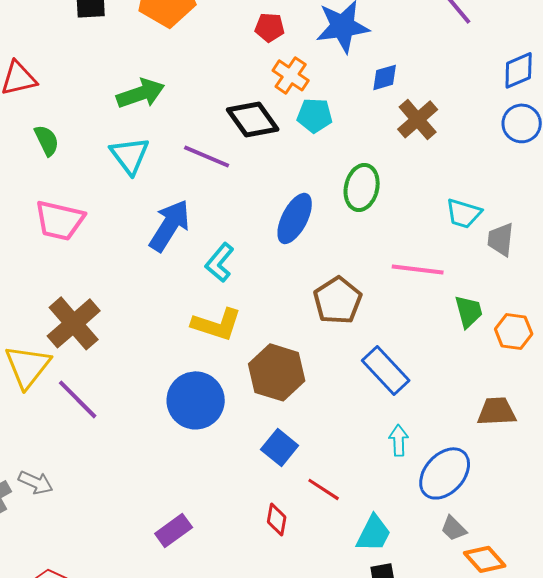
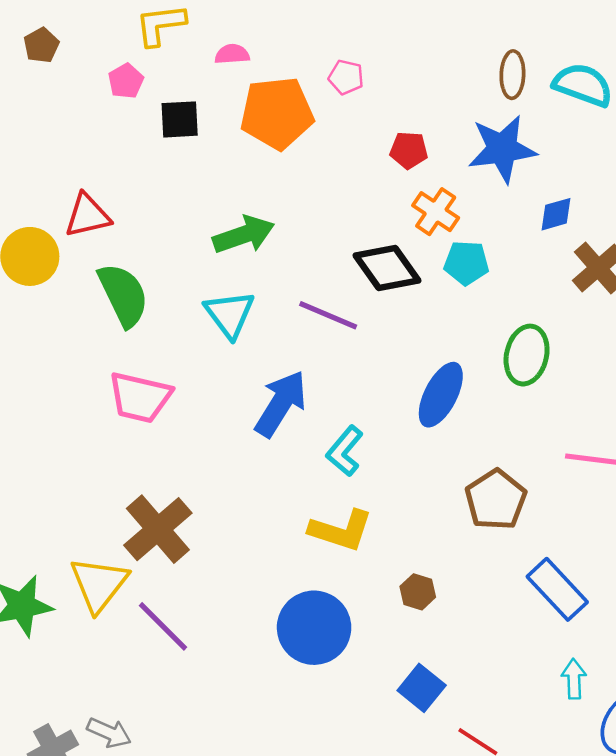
green semicircle: (47, 140) -> (123, 295), size x1.6
brown hexagon: (277, 372) -> (418, 592), size x0.5

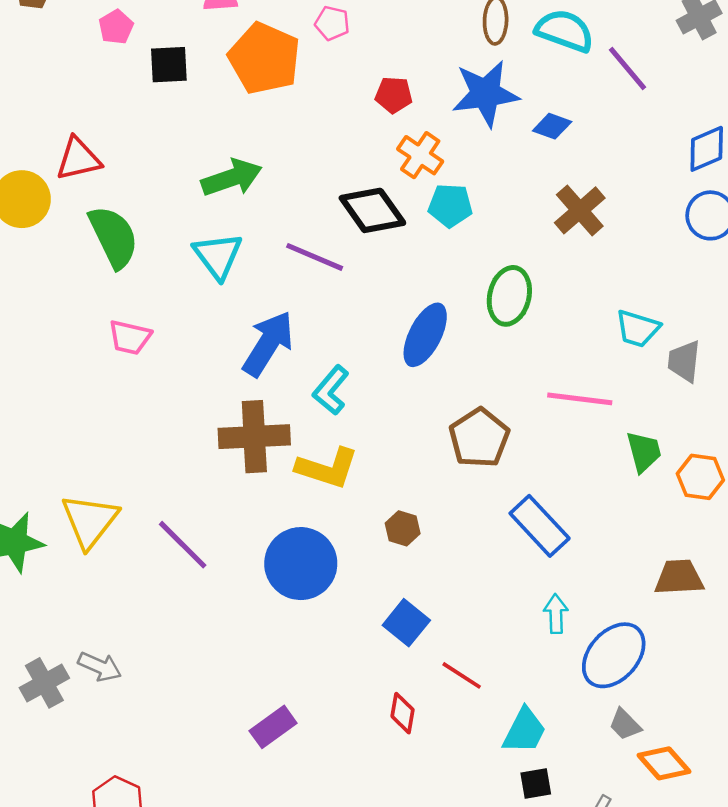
orange pentagon: (277, 113) -> (264, 58), turned 30
blue diamond: (556, 214) -> (552, 126), moved, turned 36
pink trapezoid: (140, 397) -> (130, 337), size x0.7
brown cross: (158, 529) -> (254, 437), moved, turned 38
purple line: (163, 626) -> (183, 545), moved

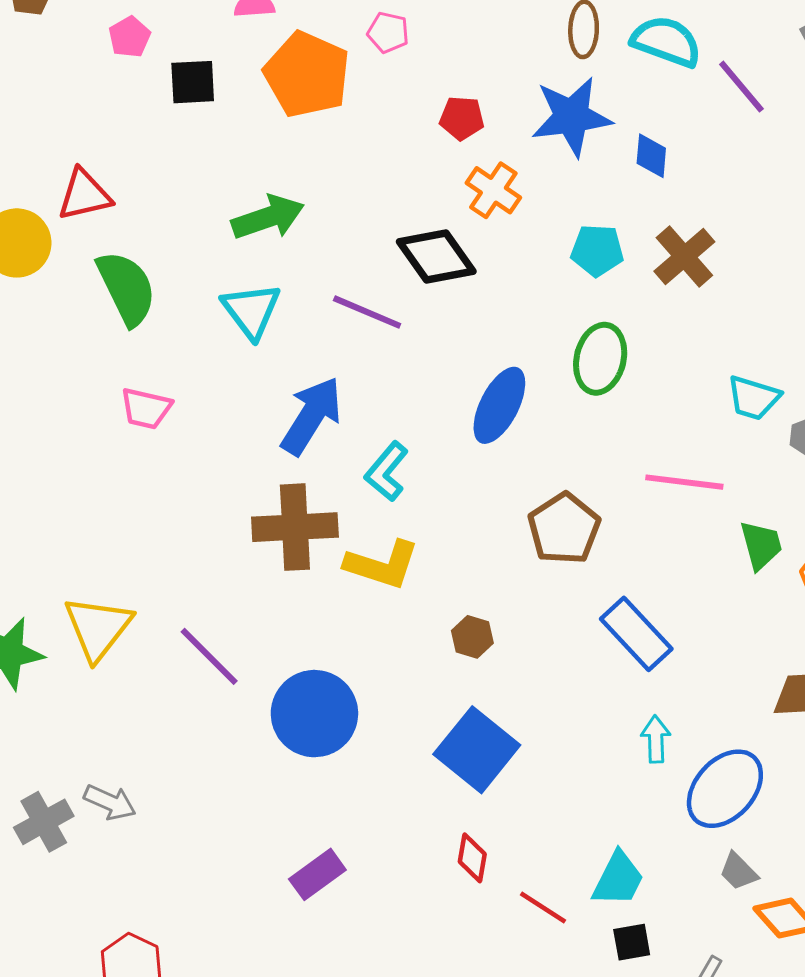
blue diamond: (552, 126) -> (651, 156), turned 75
cyan pentagon: (450, 205) -> (597, 250), moved
blue circle: (301, 564) -> (314, 714), moved
blue square: (406, 623) -> (477, 750), size x1.5
red line: (462, 675) -> (543, 908), moved

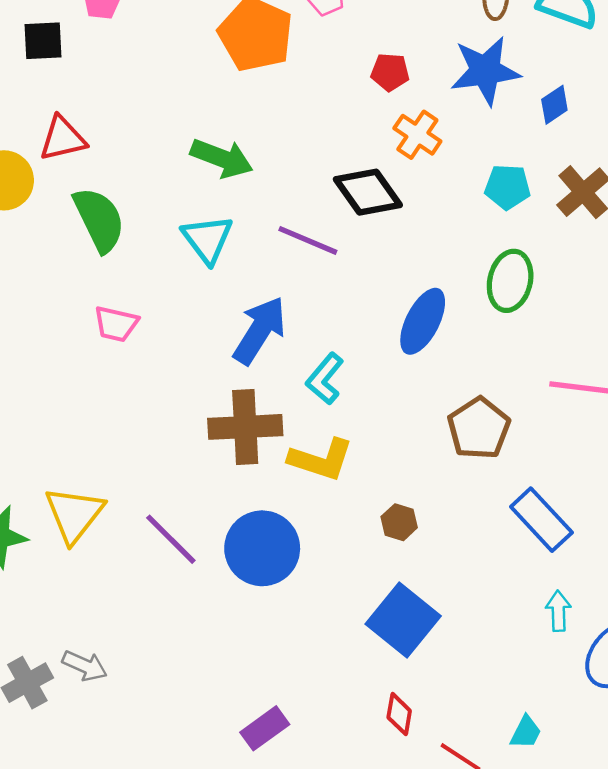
black square: (193, 82) -> (43, 41), moved
blue diamond: (651, 156) -> (554, 105), turned 51
green arrow: (268, 217) -> (222, 158), turned 40
blue circle: (314, 714) -> (262, 548), moved
cyan trapezoid: (618, 879) -> (526, 732), size x0.7

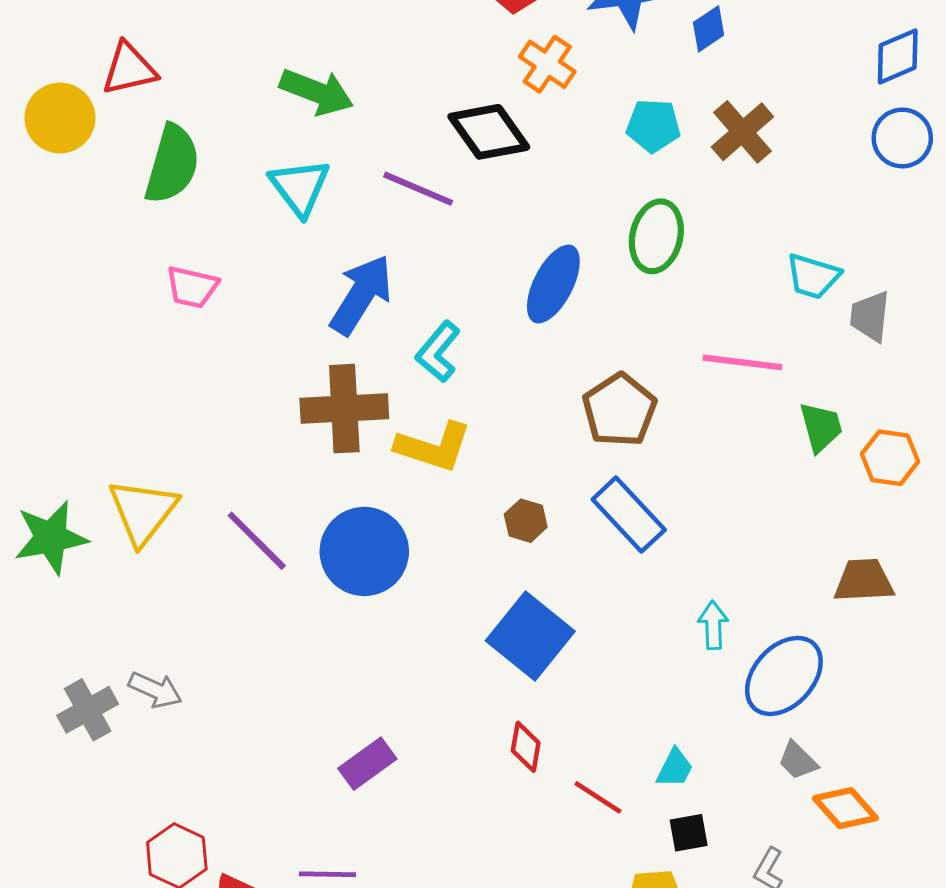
green semicircle: (99, 220) -> (172, 164), turned 42
blue rectangle: (541, 520) -> (629, 515), moved

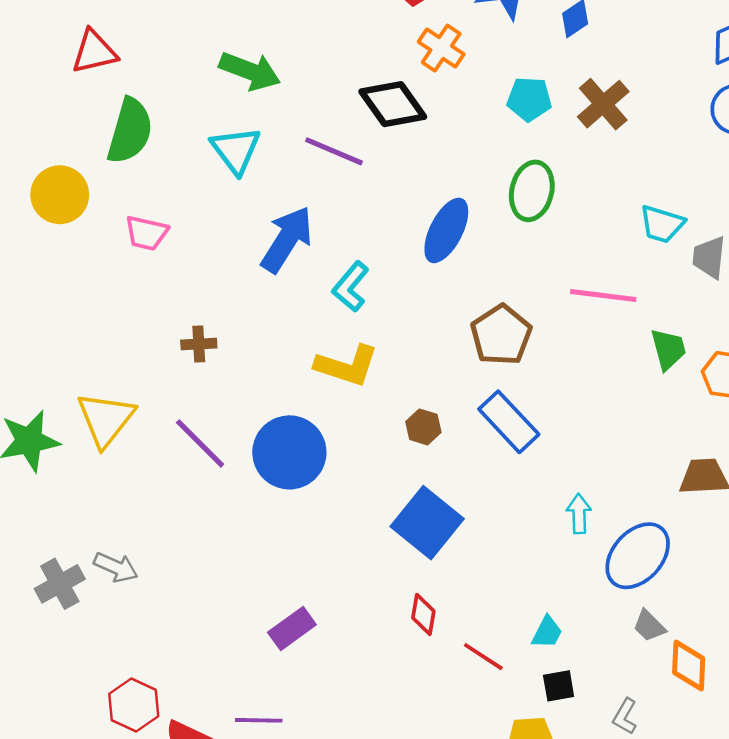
yellow circle: (60, 118) -> (60, 195), moved
brown cross: (344, 409) -> (199, 344), moved, size x0.5
orange diamond: (845, 808) -> (689, 665), turned 44

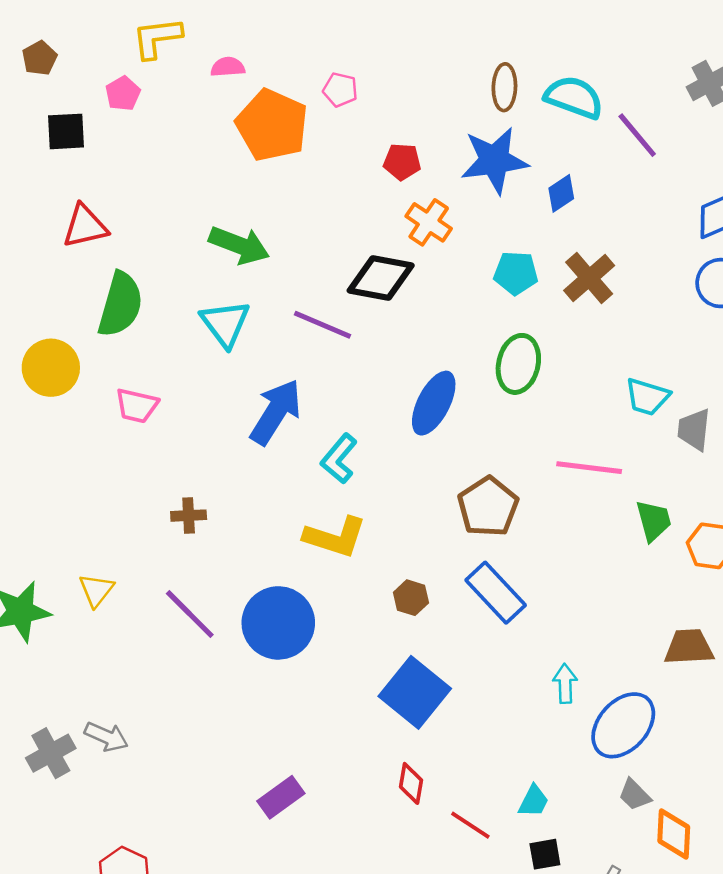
black diamond: (393, 104) -> (381, 278), turned -44
yellow triangle: (106, 419) -> (96, 590), size x0.6

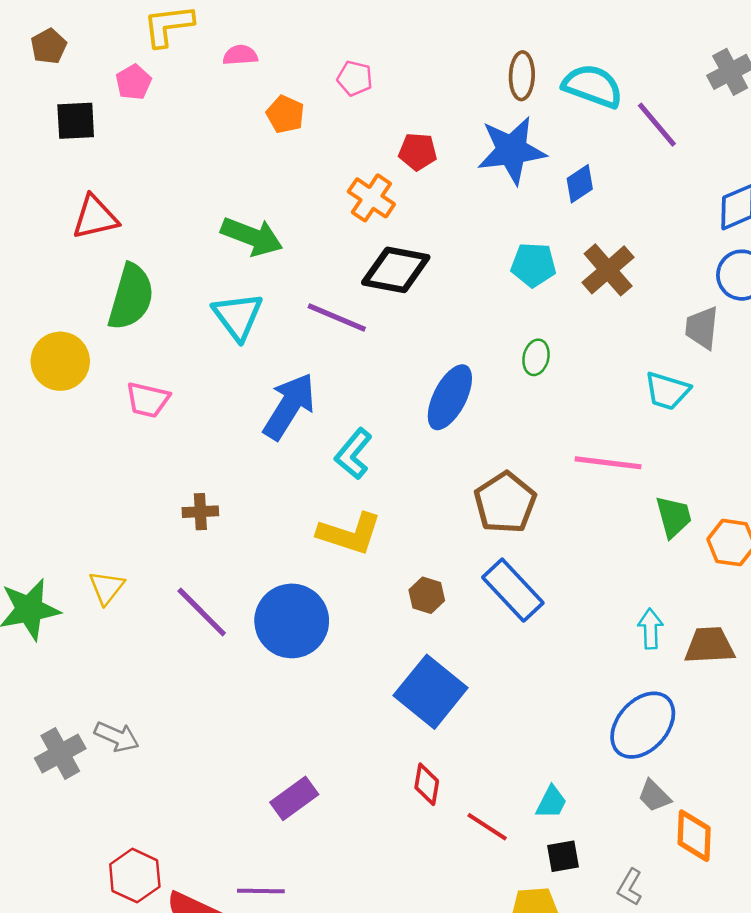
orange pentagon: (272, 125) -> (285, 114), size x0.5
orange cross: (429, 222) -> (371, 198), moved
green ellipse: (518, 364) -> (536, 357), size x0.6
gray trapezoid: (694, 430) -> (702, 328), moved
cyan arrow: (565, 684) -> (650, 629), moved

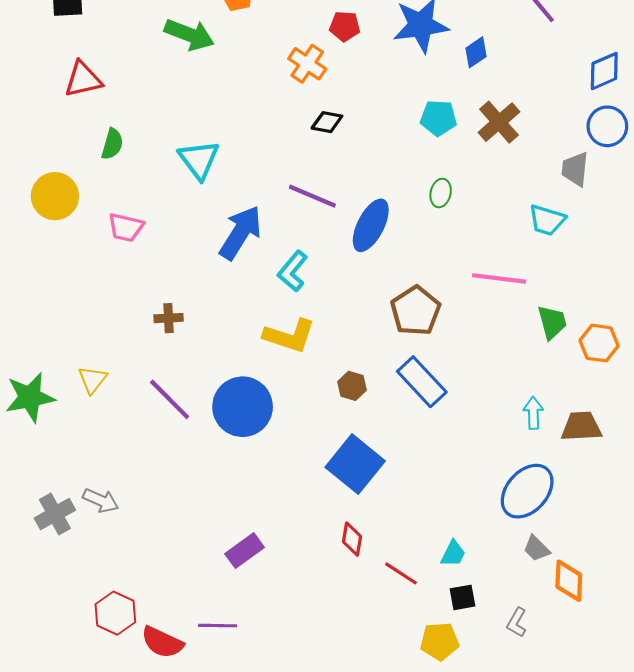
green arrow: (252, 236) -> (189, 35), moved
black diamond: (396, 270) -> (327, 122), size x0.6
green semicircle: (131, 297) -> (112, 144), size x0.6
purple line: (337, 317) -> (312, 196), moved

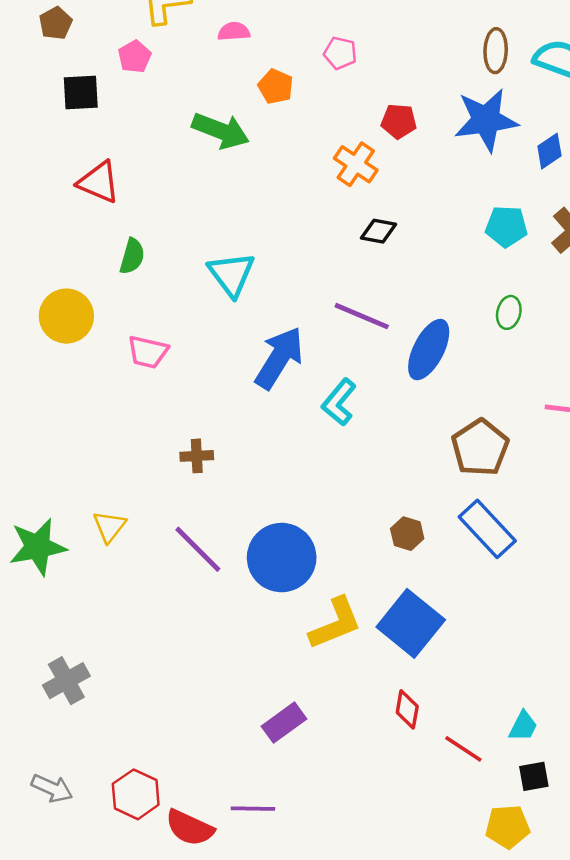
red triangle: (83, 79) -> (99, 182), turned 36
yellow L-shape: (289, 336) -> (335, 623), moved, turned -40
gray arrow: (101, 501) -> (52, 788), moved

